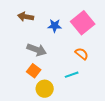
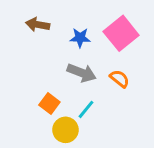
gray arrow: (37, 50) -> (82, 73), moved
cyan line: (72, 75) -> (86, 109), moved, turned -32

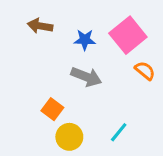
orange semicircle: (120, 79) -> (145, 71), moved
cyan line: (86, 109) -> (119, 132), moved

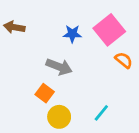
brown arrow: (40, 26) -> (14, 27), moved
gray arrow: (86, 77) -> (59, 67), moved

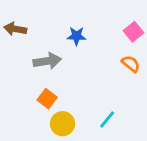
pink square: (109, 30) -> (134, 32), moved, size x0.6
gray arrow: (59, 67) -> (47, 61), moved, turned -30

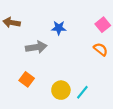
orange square: (47, 99) -> (27, 79), moved
yellow circle: (63, 124) -> (61, 90), moved

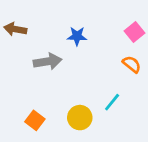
orange square: (27, 79) -> (35, 120), moved
cyan line: (82, 92) -> (112, 102), moved

